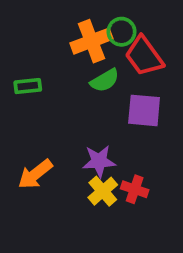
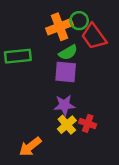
green rectangle: (28, 86) -> (18, 56), size x1.5
purple square: (144, 110) -> (66, 72), moved
orange arrow: (35, 174) -> (30, 147), moved

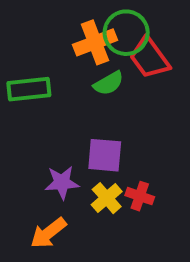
green circle: (79, 21) -> (126, 33), size x1.5
purple square: (66, 72) -> (105, 155), moved
purple star: (64, 105) -> (62, 182), moved

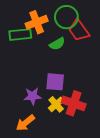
orange cross: (95, 42) -> (37, 22), moved
green rectangle: (29, 89) -> (20, 35), moved
red cross: (140, 196) -> (74, 103), size x1.6

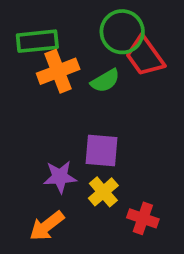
orange cross: (37, 22) -> (58, 71), moved
green rectangle: (20, 35) -> (37, 41), moved
red cross: (74, 103) -> (143, 218), moved, size x0.7

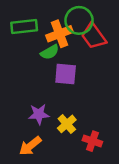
orange cross: (58, 71) -> (60, 34), moved
green semicircle: (105, 81) -> (50, 52), moved
purple square: (101, 150) -> (66, 74), moved

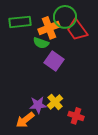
green semicircle: (50, 52) -> (41, 43), turned 49
purple square: (66, 74) -> (54, 61), turned 30
purple star: (39, 114) -> (38, 105), moved

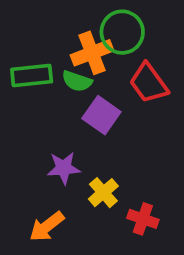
green rectangle: (20, 22) -> (32, 76), moved
red trapezoid: (77, 30) -> (149, 83), moved
purple star: (38, 105) -> (64, 168), moved

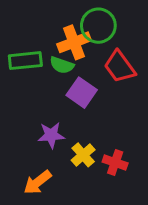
red cross: (143, 219) -> (115, 163), moved

